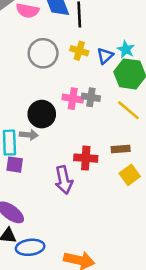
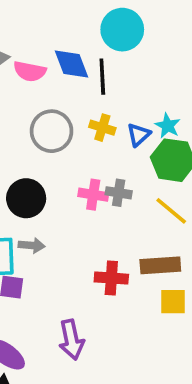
black circle: (42, 114) -> (26, 198), moved
brown rectangle: (121, 149) -> (160, 265), size x1.5
yellow square: (130, 175) -> (173, 302), turned 36
purple arrow: (64, 180) -> (71, 340), moved

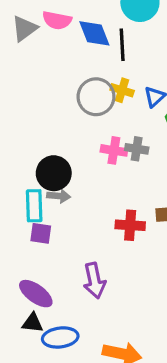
pink semicircle: (30, 71) -> (57, 20), moved
gray circle: (52, 131) -> (96, 97), moved
black circle: (26, 198) -> (54, 173), moved

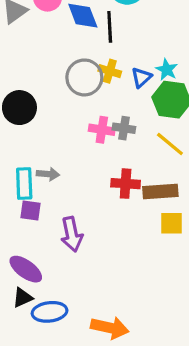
black circle: (54, 173) -> (19, 108), moved
red cross: (130, 225) -> (126, 184), moved
purple arrow: (94, 281) -> (72, 234), moved
black triangle: (33, 323) -> (23, 298), turned -30

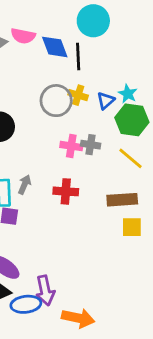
gray arrow: (48, 174) -> (24, 185), turned -72
red cross: (126, 184) -> (66, 191), moved
purple arrow: (72, 234) -> (45, 291), moved

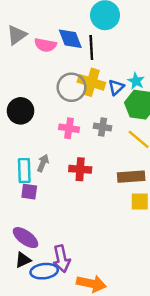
pink semicircle: (23, 36) -> (45, 45), moved
yellow cross: (78, 95) -> (91, 82), size x1.5
pink cross: (71, 146) -> (69, 128), moved

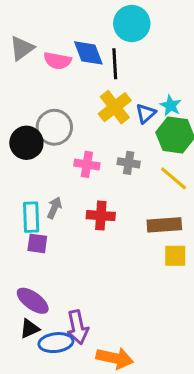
yellow cross: (91, 82) -> (115, 107), turned 35
gray circle: (71, 87) -> (54, 127), moved

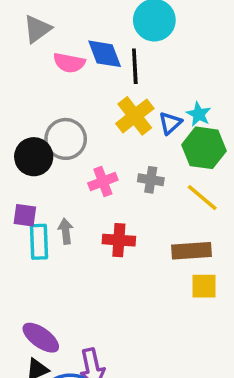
gray triangle: (22, 48) -> (37, 29), moved
pink cross: (87, 164) -> (103, 182), turned -30
gray arrow: (54, 208) -> (66, 231), turned -30
purple square: (37, 243) -> (25, 215), moved

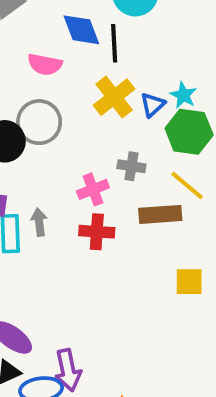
pink semicircle: (69, 63) -> (45, 64), moved
pink cross: (103, 182) -> (93, 189), moved
brown rectangle: (192, 251) -> (160, 214), moved

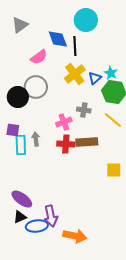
pink semicircle: (45, 64) -> (39, 57), turned -48
brown rectangle: (160, 214) -> (87, 142), moved

